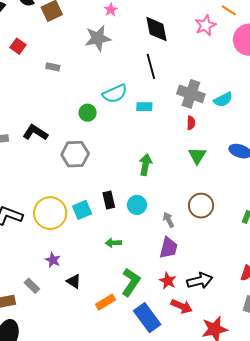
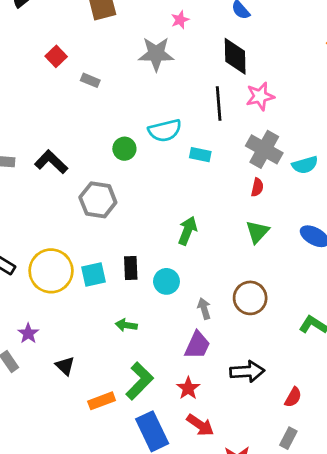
pink star: (205, 25) -> (260, 96), moved
red square: (18, 46) -> (56, 56), moved
purple star: (53, 260) -> (28, 333), moved
black arrow: (200, 281) -> (247, 372), moved

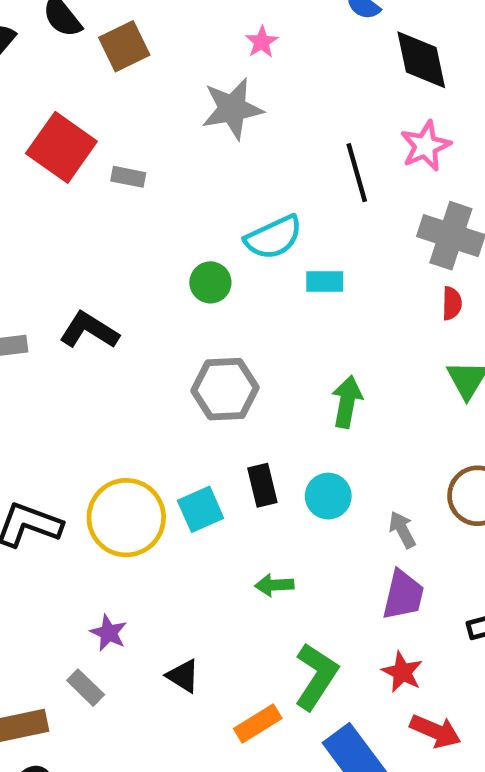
red square: (56, 56) -> (61, 147), size x1.8
black diamond: (235, 56) -> (421, 60), moved
cyan rectangle: (200, 155) -> (325, 282), moved
gray hexagon: (98, 200) -> (225, 389), moved

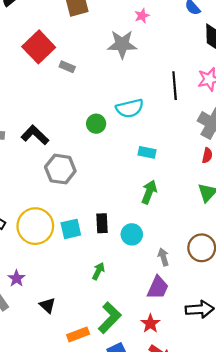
cyan rectangle: (325, 282) -> (147, 152), moved
gray hexagon: (225, 389) -> (60, 169), moved
green arrow: (274, 585) -> (98, 271), turned 108

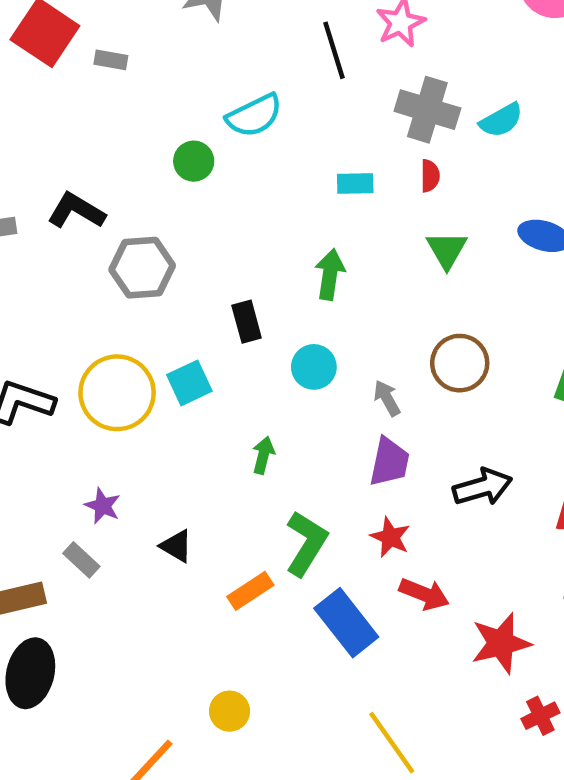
cyan rectangle: (147, 152) -> (355, 184), moved
black rectangle: (102, 223) -> (247, 322), moved

